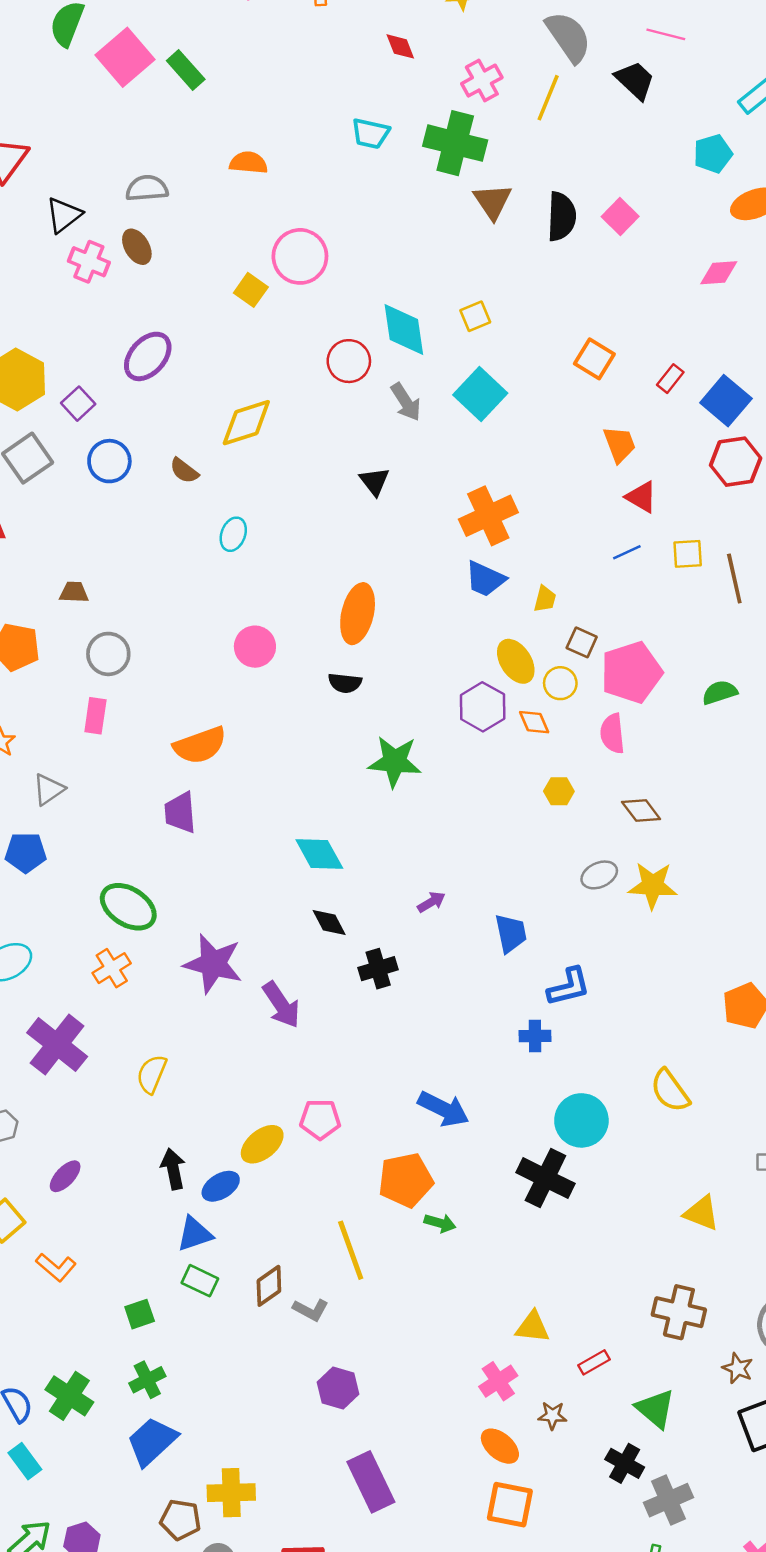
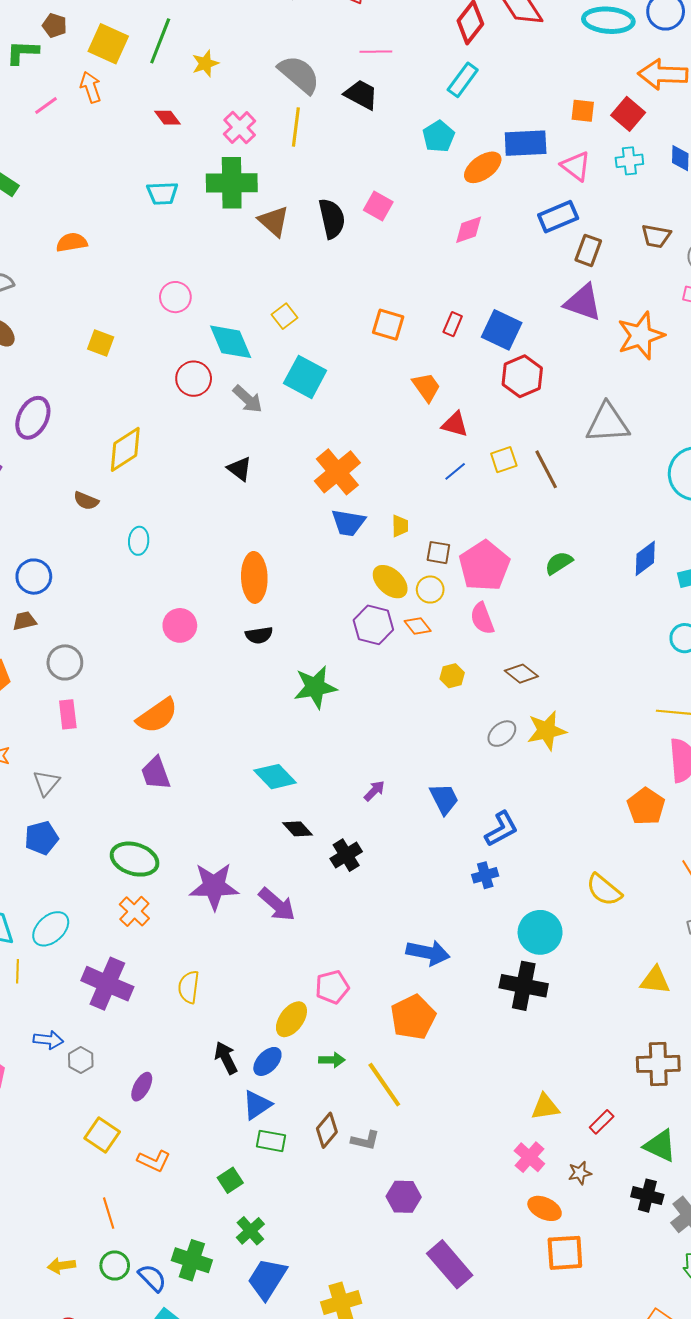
pink circle: (300, 256) -> (175, 297), moved, size x0.7
blue circle: (109, 461) -> (34, 577), moved
green arrow: (440, 1223) -> (332, 1060), moved

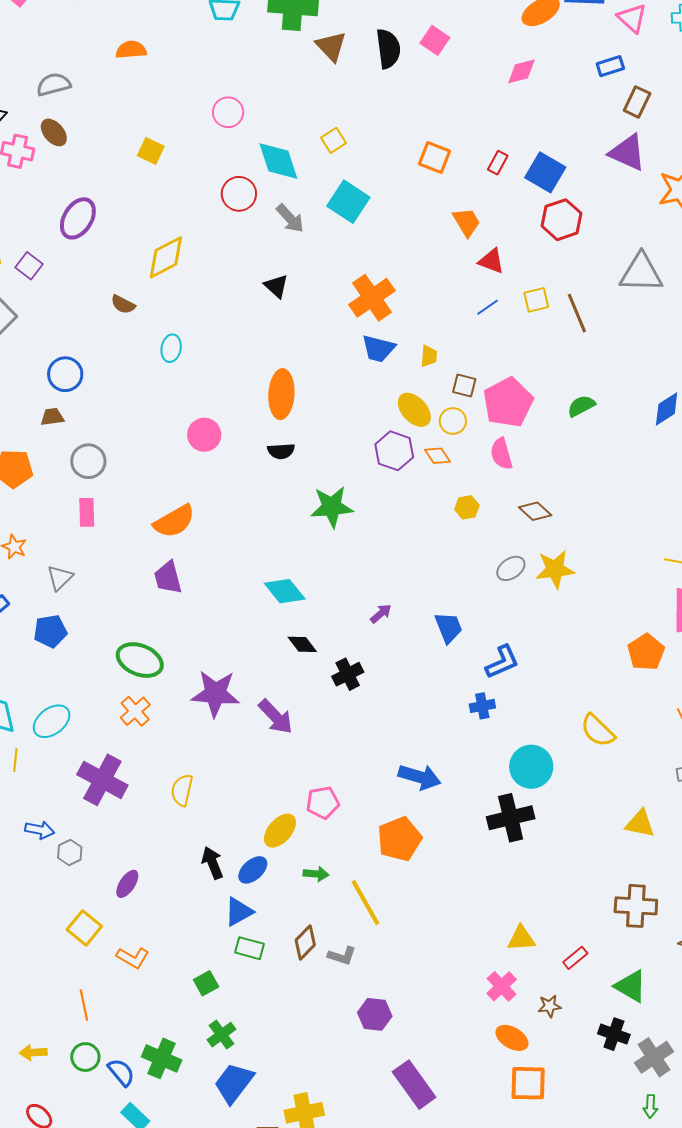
blue rectangle: (558, 217) -> (610, 66), size x0.7
black cross: (524, 986) -> (511, 818), turned -30

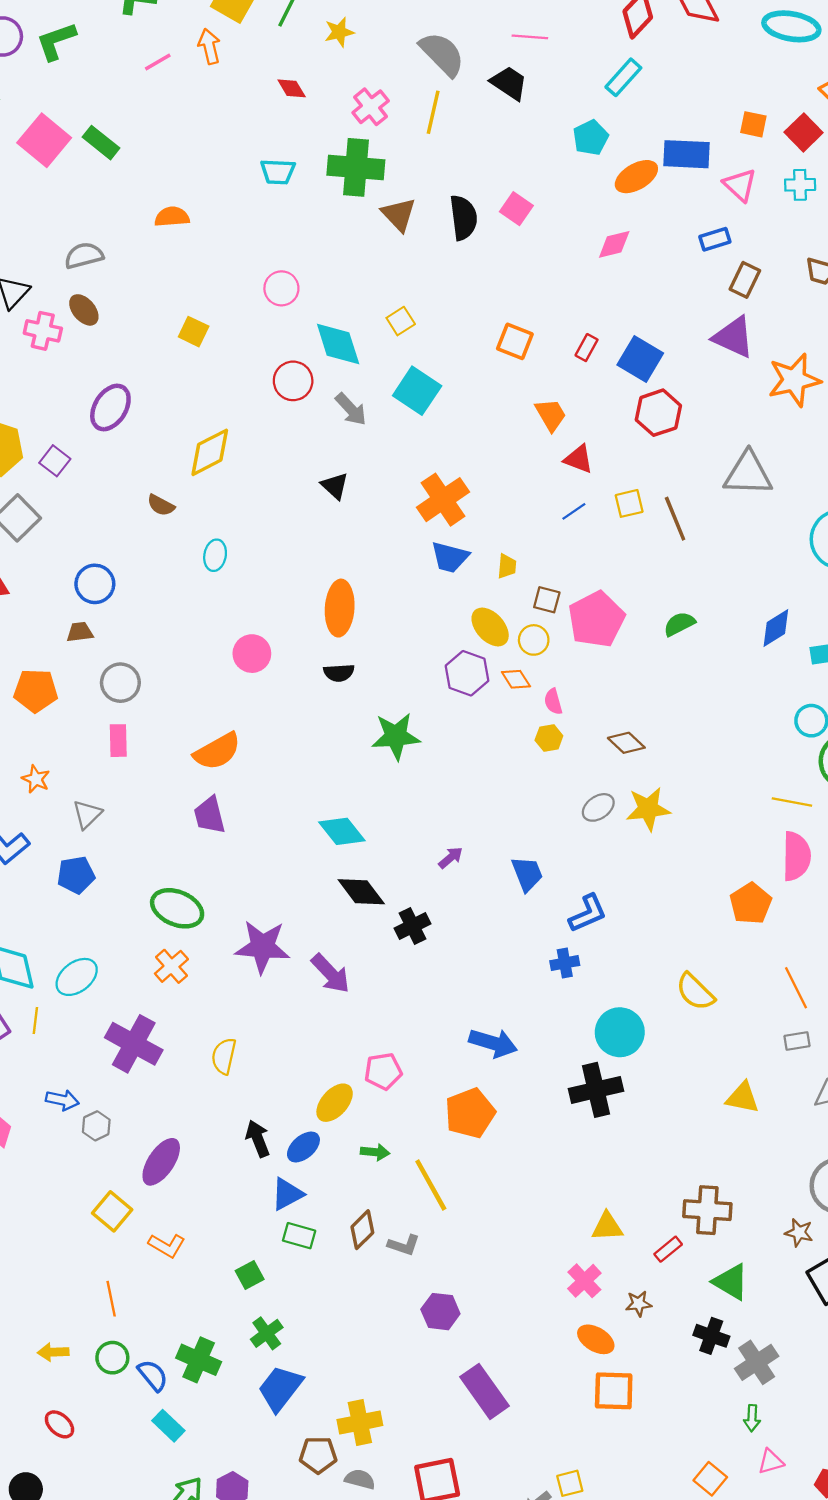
pink semicircle: (501, 454) -> (553, 702), moved, size x0.7
black diamond: (302, 644) -> (361, 892), size x1.4
purple ellipse: (127, 884) -> (161, 1162), size x1.5
brown cross: (636, 906) -> (707, 1210), moved

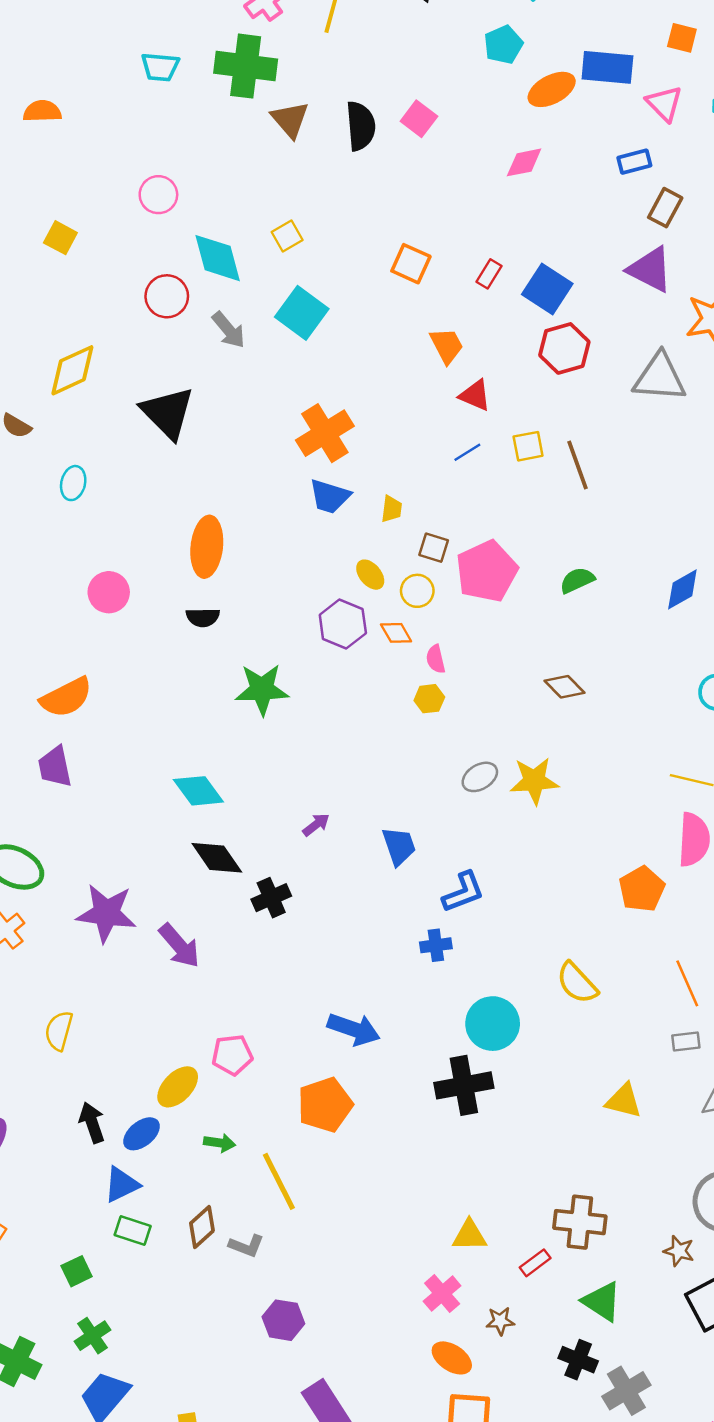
gray triangle: (748, 474) -> (660, 377), moved
black triangle: (335, 486) -> (168, 413), moved, size x1.8
yellow ellipse: (490, 627) -> (370, 575), size x0.7
brown diamond: (626, 743) -> (564, 687), moved

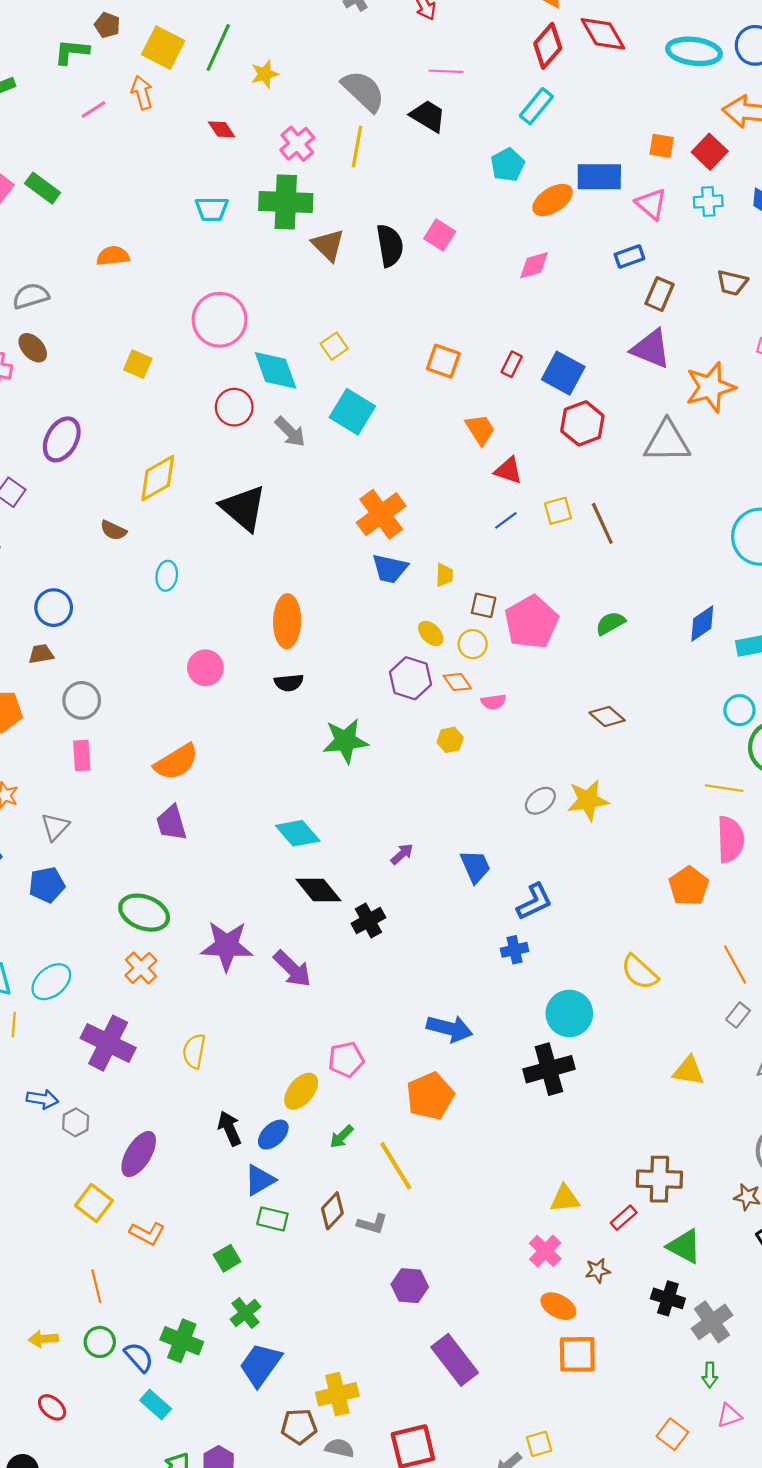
pink circle: (158, 195) -> (220, 320), size x1.6
pink semicircle: (436, 659) -> (493, 702), turned -80
yellow hexagon: (429, 699) -> (450, 740), moved
gray rectangle: (686, 1042) -> (738, 1015), turned -40
green arrow: (220, 1143) -> (342, 1137), turned 132

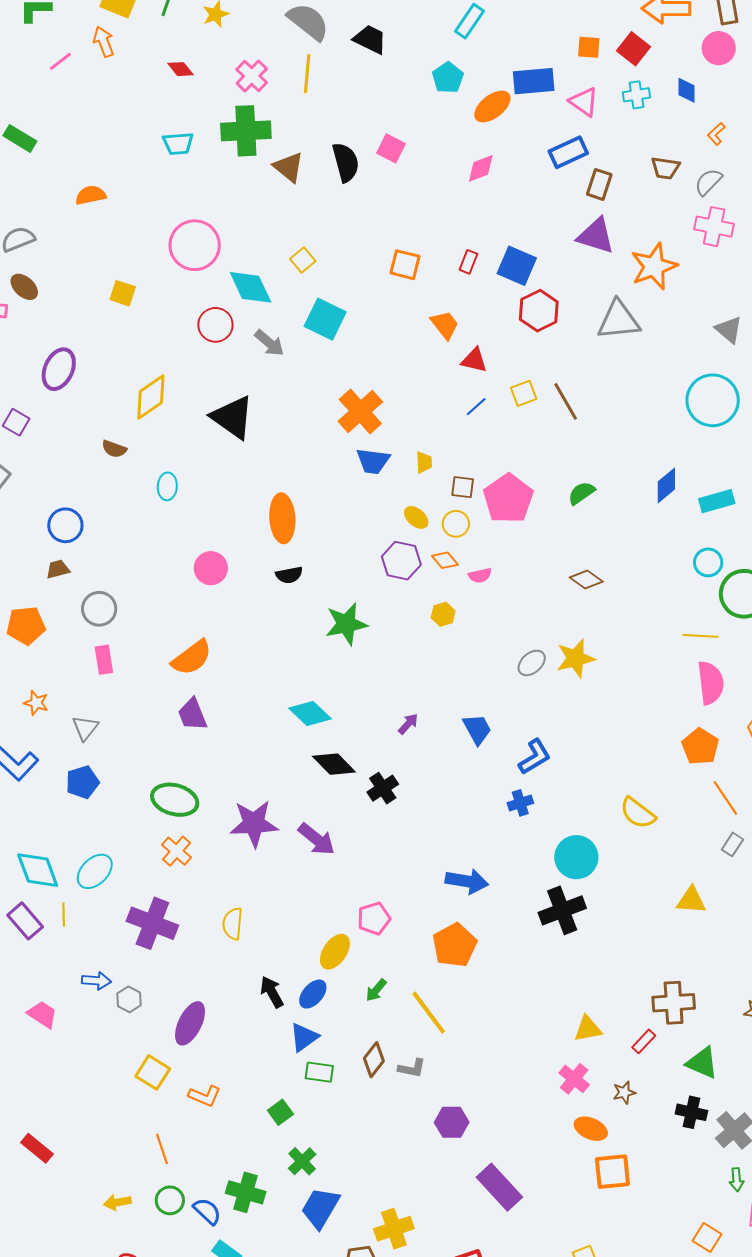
blue rectangle: (629, 256) -> (568, 152), size x1.4
orange pentagon: (689, 886) -> (700, 746), moved

